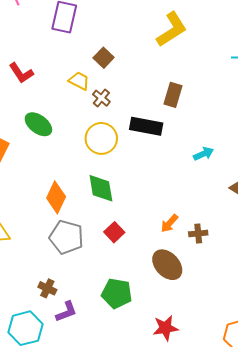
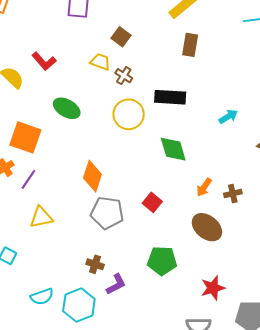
brown rectangle: (173, 95) -> (190, 45), moved
green diamond: (101, 188) -> (173, 149), moved

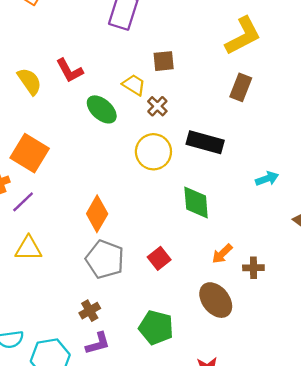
brown square: (121, 37) -> (164, 61), turned 36
green ellipse: (67, 108) -> (102, 109), moved
brown cross: (95, 264) -> (90, 311), moved, turned 30

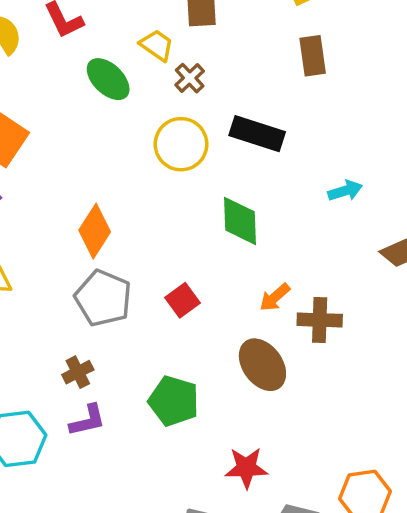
brown rectangle: (241, 87) -> (313, 56), turned -32
brown cross: (253, 268) -> (320, 320), size x1.4

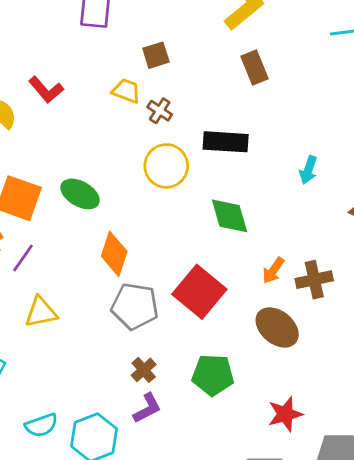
green ellipse: (108, 79) -> (80, 194), moved
cyan arrow: (345, 191) -> (308, 170), turned 140
red square: (183, 300) -> (199, 292), size x1.8
brown cross: (78, 372) -> (144, 370), moved

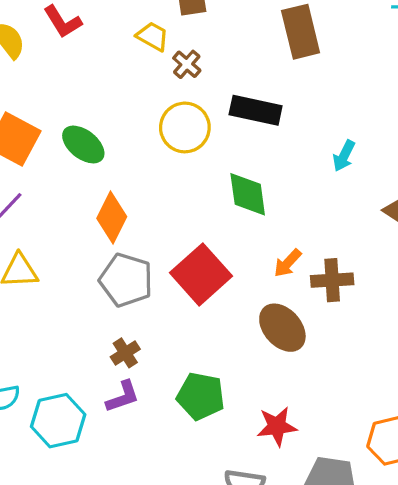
brown rectangle: (254, 68) -> (301, 32), size x1.4
green pentagon: (213, 375) -> (201, 396), moved

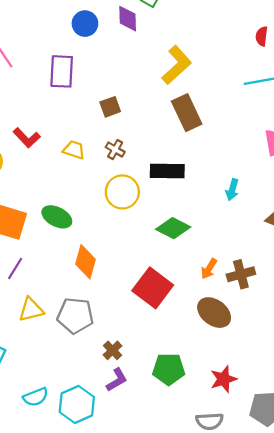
yellow trapezoid: (153, 36) -> (74, 150), moved
green diamond: (248, 194) -> (173, 228), turned -44
gray pentagon: (126, 280) -> (75, 316), moved

